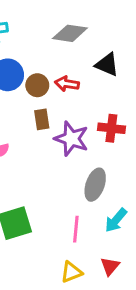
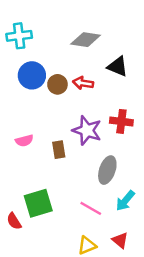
brown rectangle: (42, 119) -> (59, 150), moved
pink line: (76, 229) -> (91, 208), turned -65
red triangle: (110, 266) -> (120, 240), turned -30

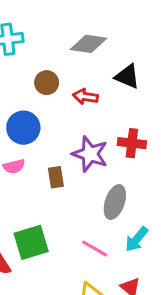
blue circle: (32, 75) -> (23, 128), moved
brown circle: (57, 84) -> (47, 83), moved

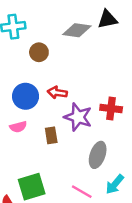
black triangle: (127, 76) -> (107, 19), moved, turned -35
brown circle: (47, 83) -> (39, 52), moved
red arrow: (85, 97) -> (57, 93), moved

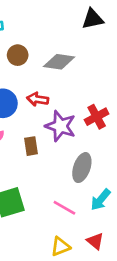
gray diamond: (77, 30) -> (59, 62), moved
red cross: (111, 108) -> (97, 117), turned -35

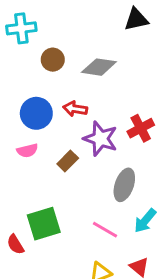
brown rectangle: (31, 146) -> (68, 161), turned 54

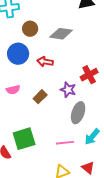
blue circle: (36, 113) -> (18, 54), moved
purple star: (100, 139) -> (68, 90), moved, size x0.7
pink line: (105, 230) -> (65, 143), turned -36

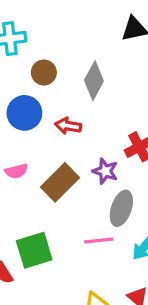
gray diamond: (61, 34) -> (94, 81), turned -70
brown rectangle: (40, 97) -> (60, 182), size x1.6
pink line: (65, 143) -> (99, 241), moved

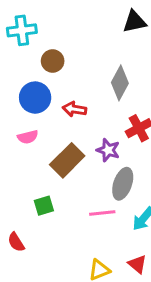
gray diamond: (94, 81) -> (120, 83), moved
pink semicircle: (16, 171) -> (28, 137), moved
green square: (34, 250) -> (44, 206), moved, size x0.6

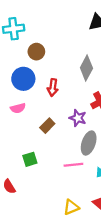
red arrow: (75, 109) -> (53, 88), turned -91
brown rectangle: (67, 160) -> (47, 126), size x0.6

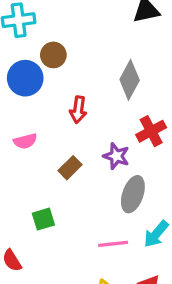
blue circle: (23, 79) -> (25, 78), moved
pink line: (73, 165) -> (113, 244), moved

